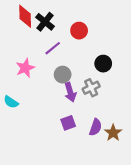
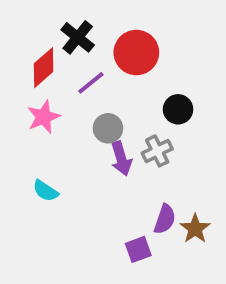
red diamond: (25, 16) -> (44, 68), moved, turned 50
red circle: (79, 31) -> (136, 53), size x1.5
cyan semicircle: (11, 102) -> (45, 191), moved
purple square: (68, 123) -> (138, 249), moved

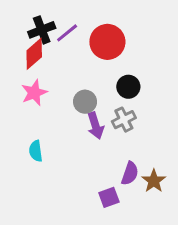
black cross: (78, 37) -> (42, 30), moved, turned 30
purple line: (91, 83) -> (67, 33), moved
black circle: (178, 109) -> (128, 87), moved
cyan semicircle: (45, 191) -> (36, 151), turned 48

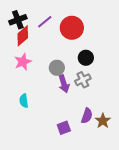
black cross: (42, 30) -> (18, 20), moved
purple square: (109, 197) -> (64, 128), moved

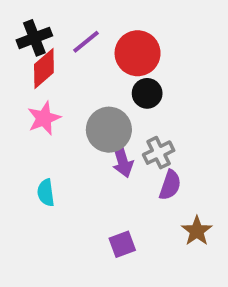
black circle: (86, 58) -> (147, 93), moved
gray circle: (57, 68) -> (109, 130), size x1.5
purple semicircle: (87, 116) -> (170, 185), moved

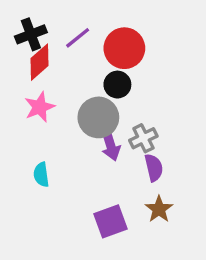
black circle: (147, 93) -> (117, 85), moved
purple semicircle: (170, 185) -> (154, 168), turned -32
brown star: (197, 231) -> (159, 209), moved
purple square: (122, 244) -> (110, 221), size x1.4

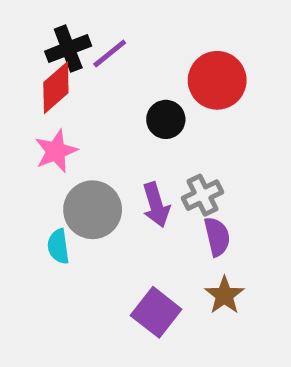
black cross: (31, 34) -> (68, 49), moved
red circle: (124, 48) -> (217, 80), moved
gray circle: (98, 117) -> (93, 210), moved
purple square: (110, 221) -> (156, 312), turned -32

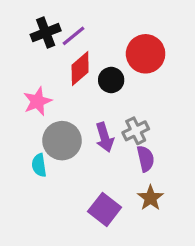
red diamond: (56, 88) -> (80, 69), moved

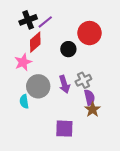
red diamond: (80, 69) -> (35, 42), moved
brown star: (150, 198) -> (93, 109), moved
purple square: (105, 209) -> (64, 129), turned -36

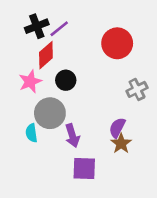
black circle: (68, 49) -> (66, 80), moved
gray cross: (83, 80) -> (137, 89), moved
purple arrow: (64, 84) -> (72, 136), moved
purple semicircle: (90, 97) -> (117, 128), turned -140

